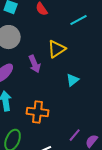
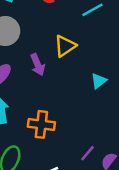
cyan triangle: (73, 80) -> (99, 81), moved

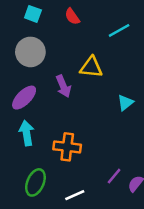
yellow triangle: (65, 46) -> (91, 67), turned 40

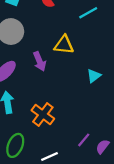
orange cross: (67, 147) -> (43, 114), turned 30

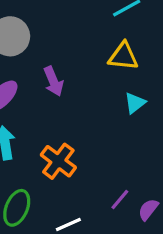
yellow triangle: (64, 45) -> (123, 56), moved

